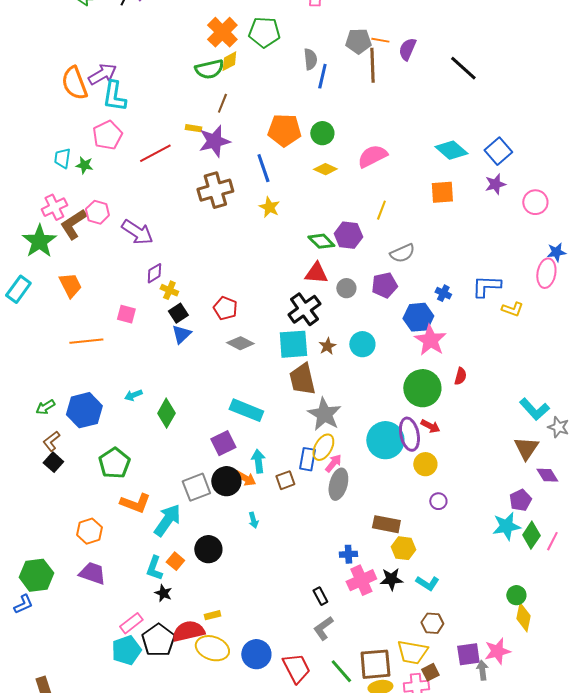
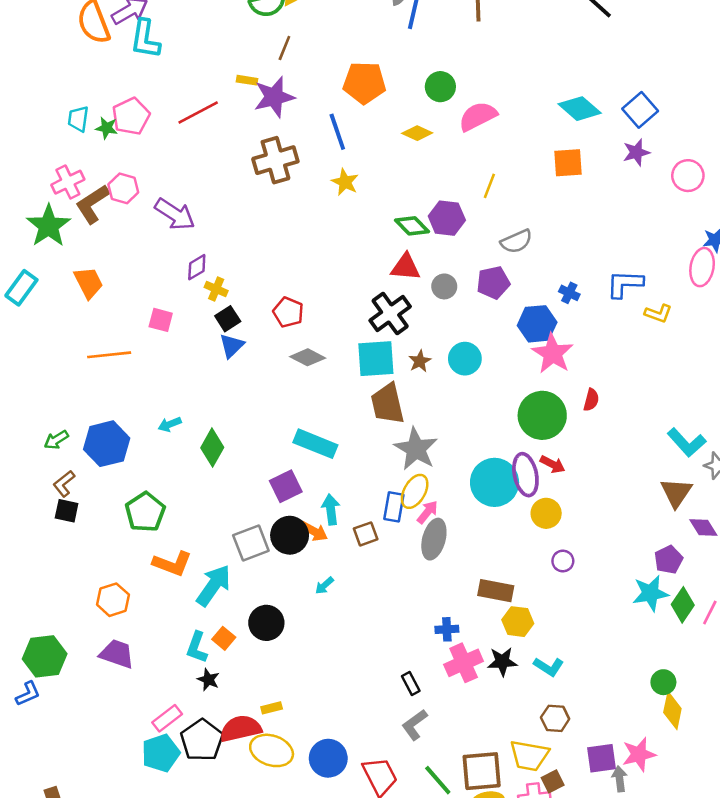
green circle: (322, 133) -> (440, 87), moved
pink pentagon: (107, 135) -> (131, 116), moved
black square: (53, 462) -> (67, 511), turned -30
cyan arrow: (253, 520) -> (324, 585), turned 63

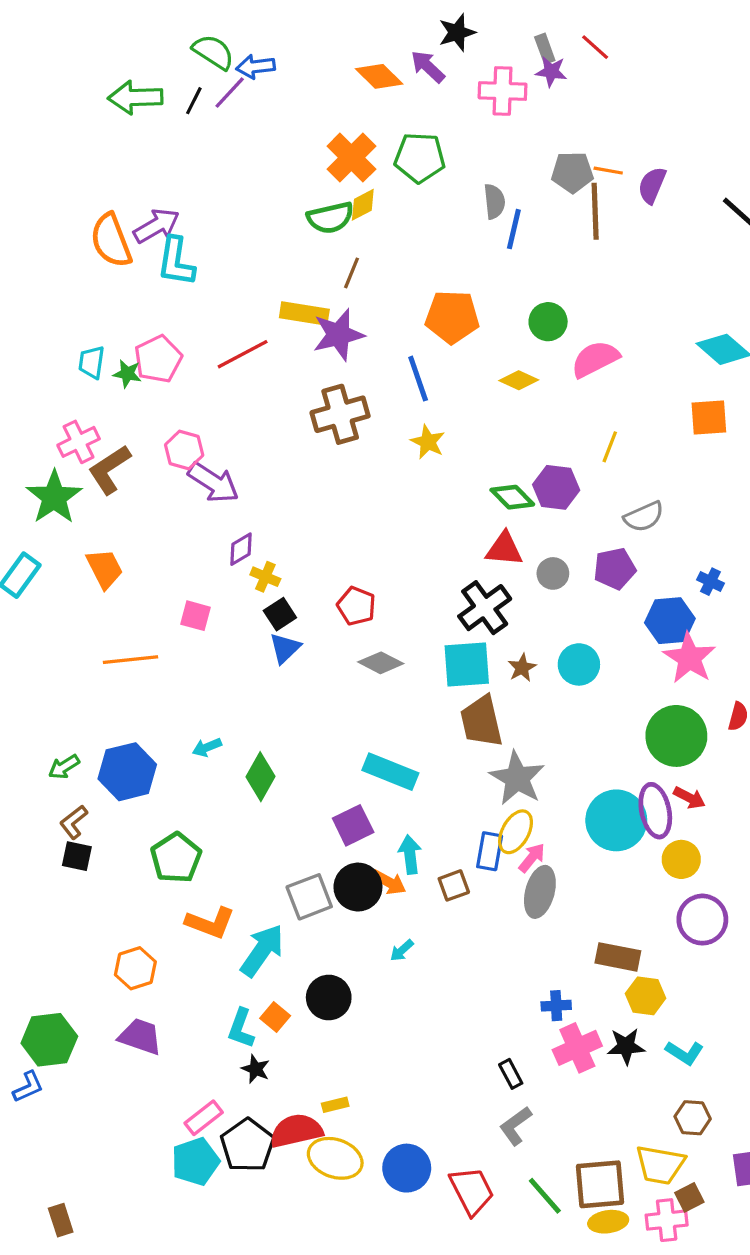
yellow rectangle: (247, 80) -> (304, 314), size x1.8
pink hexagon: (123, 188) -> (184, 450), moved
purple circle: (563, 561) -> (702, 920), size x1.8

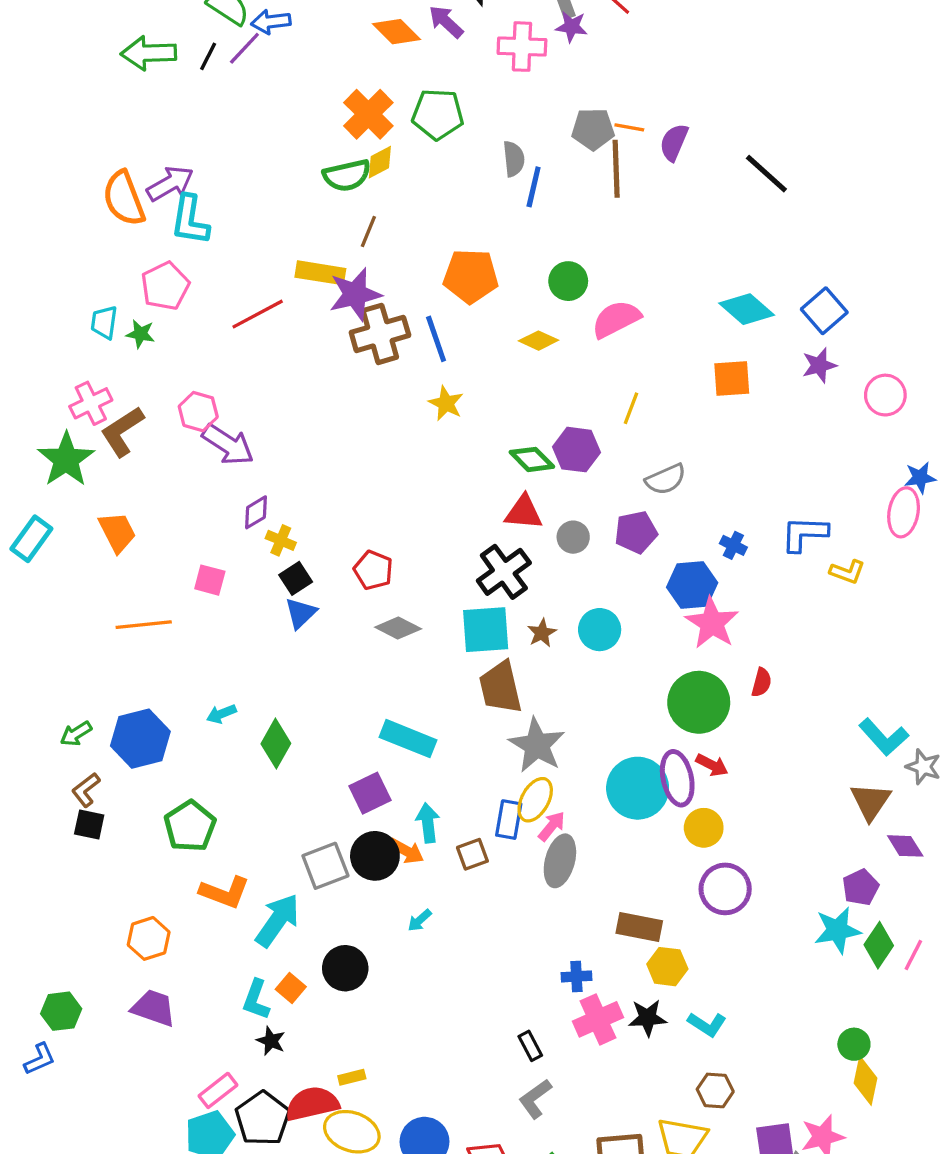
pink pentagon: (158, 359) -> (165, 286), moved
brown cross: (340, 414) -> (380, 334), moved
green hexagon: (49, 1040) -> (61, 1011), size x0.7

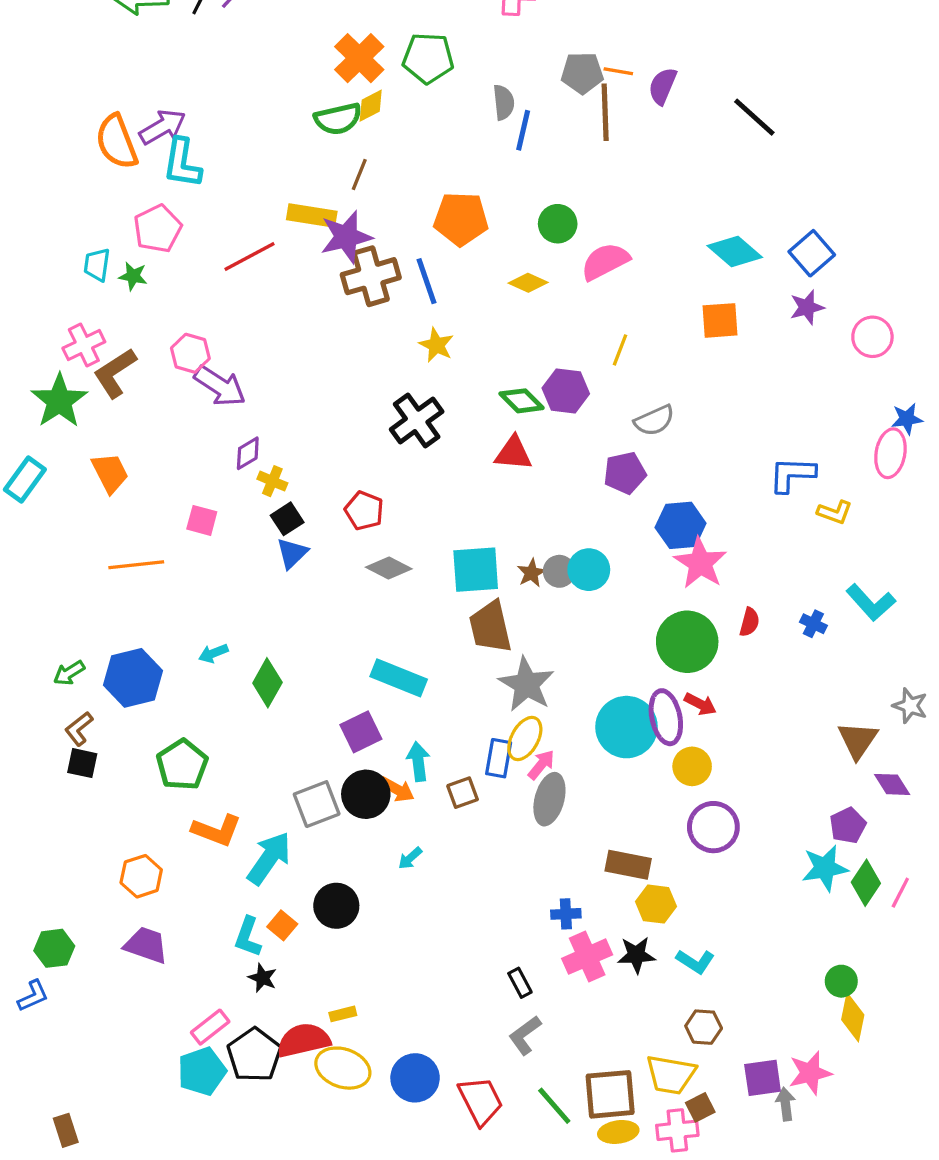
gray circle: (573, 537) -> (559, 571), moved
blue cross: (733, 545) -> (813, 624), moved
black cross: (504, 572) -> (417, 420), moved
cyan L-shape: (884, 737) -> (871, 602), moved

